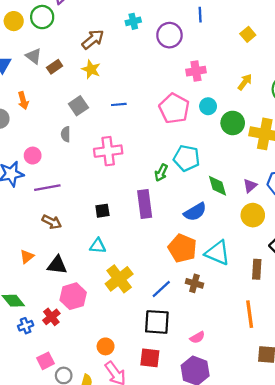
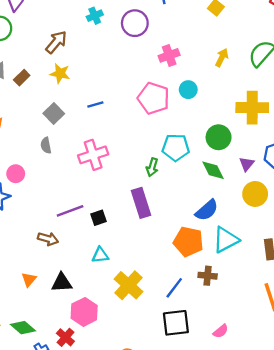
green circle: (233, 123) -> (219, 137), moved
purple line: (47, 188) -> (70, 211), moved
blue semicircle: (195, 212) -> (207, 210), moved
cyan triangle: (218, 253) -> (226, 240), turned -40

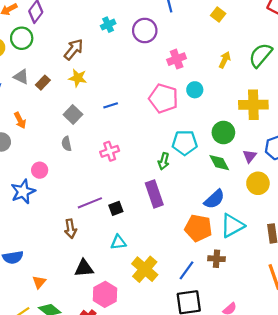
pink cross: (93, 155) -> (110, 151), size x0.7
brown arrow: (48, 239) -> (70, 229), turned 66
orange triangle: (29, 279) -> (39, 282), moved

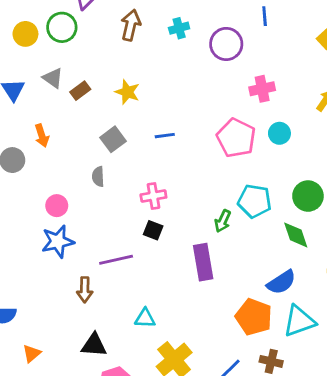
brown arrow: (74, 49) -> (131, 25), moved, turned -35
blue star: (23, 192) -> (58, 241), moved
black square: (116, 208) -> (153, 230), moved, turned 32

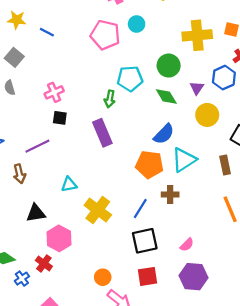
blue line: (165, 136) -> (47, 32), moved, turned 48

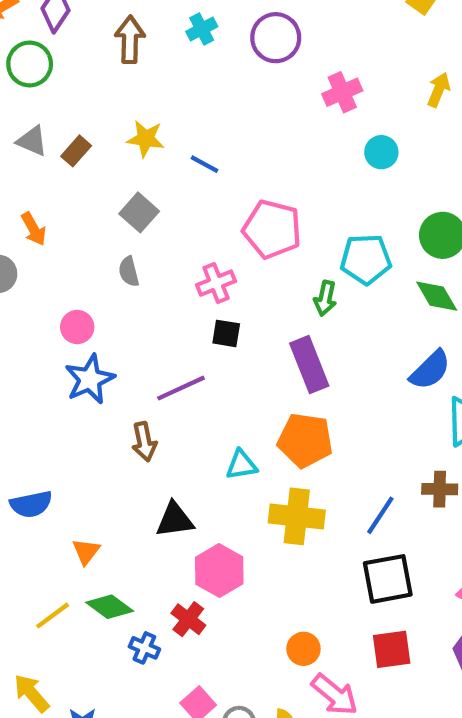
pink pentagon: (105, 35) -> (272, 229), moved
orange pentagon: (149, 165) -> (305, 440), moved
yellow cross: (98, 210) -> (297, 516), turned -32
blue cross: (22, 279) -> (144, 648), turned -32

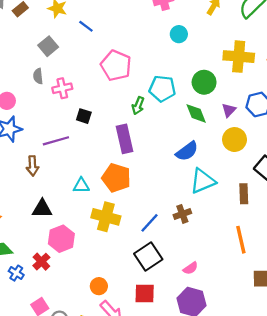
pink cross: (216, 283) -> (62, 88), moved
brown cross: (440, 489) -> (182, 214), turned -30
black square: (388, 579) -> (148, 257), turned -32

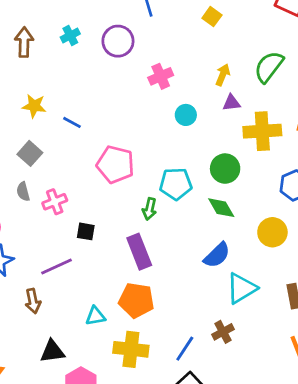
purple triangle: (229, 110) -> (231, 103), moved, turned 48

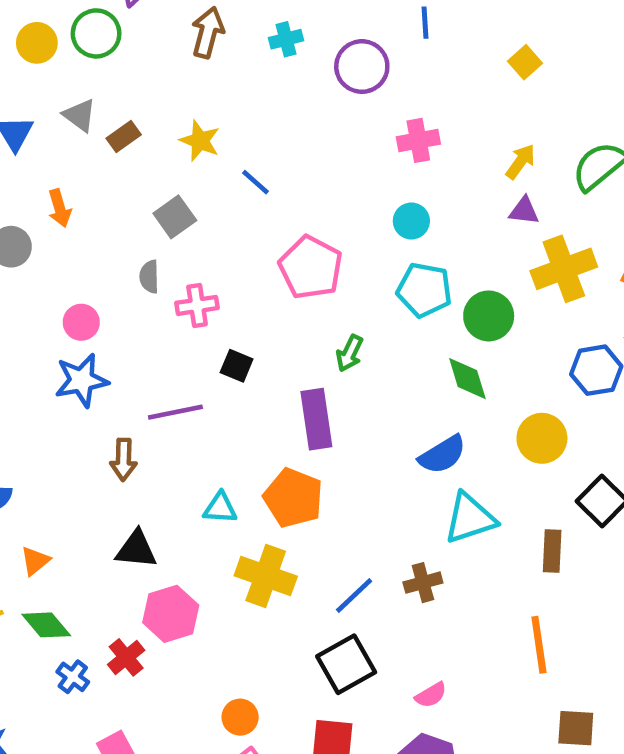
cyan circle: (186, 115) -> (411, 221), moved
yellow cross: (262, 131) -> (564, 269), turned -30
cyan pentagon: (176, 184) -> (424, 290), moved

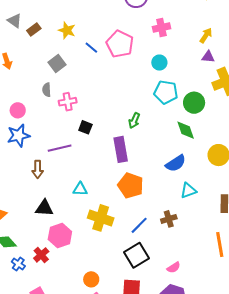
pink pentagon: (311, 267) -> (120, 44), moved
orange pentagon: (293, 498) -> (131, 185), moved
cyan triangle: (470, 518) -> (188, 191), size x0.7

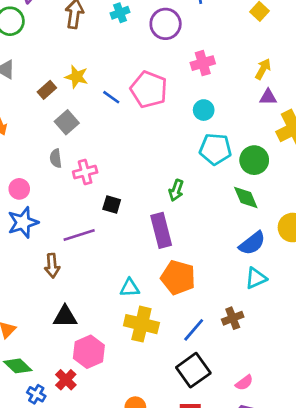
brown rectangle: (34, 29) -> (47, 90), moved
blue semicircle: (176, 163) -> (252, 243), moved
cyan triangle: (80, 189) -> (130, 288), moved

